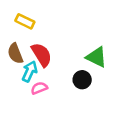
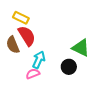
red semicircle: (42, 55) -> (27, 36), moved
cyan arrow: (30, 71) -> (39, 60), moved

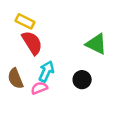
brown semicircle: (13, 45) -> (15, 78), moved
green triangle: (81, 48) -> (96, 44), moved

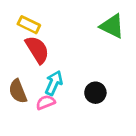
green triangle: (96, 44) -> (112, 26), moved

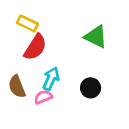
green triangle: (112, 26) -> (96, 37), moved
red semicircle: (37, 50) -> (35, 47), turned 64

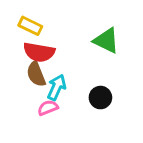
red semicircle: (35, 47) -> (39, 52), turned 68
brown semicircle: (17, 87) -> (36, 74), moved

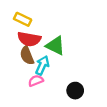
green triangle: (106, 40) -> (55, 46), moved
black circle: (100, 98) -> (75, 91), moved

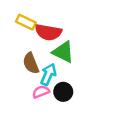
red semicircle: (29, 39) -> (48, 32), moved
black circle: (75, 91) -> (63, 92), moved

